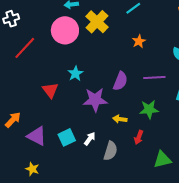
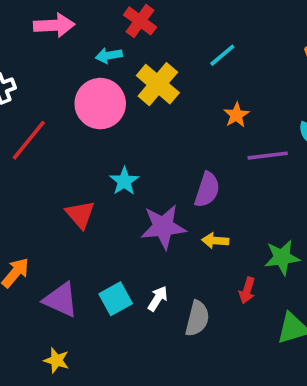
purple line: (154, 77) -> (268, 156), moved
green star: (149, 109) -> (282, 257), moved
yellow arrow: (120, 119) -> (215, 241), moved

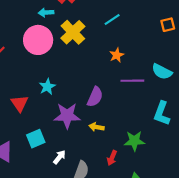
cyan square: (116, 299) -> (36, 139), moved

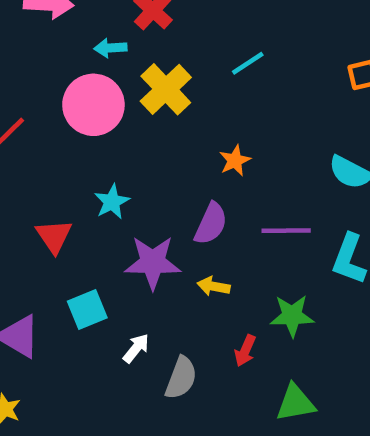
orange star: (117, 55) -> (235, 161), moved
purple line: (132, 81) -> (286, 231), moved

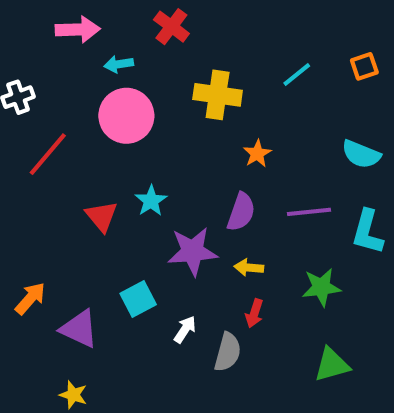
cyan arrow: (110, 48) -> (119, 64), moved
cyan line: (248, 63) -> (297, 74), moved
yellow cross: (166, 89) -> (218, 95), moved, turned -33
red triangle: (54, 236) -> (102, 216), moved
red arrow: (245, 351) -> (254, 313), moved

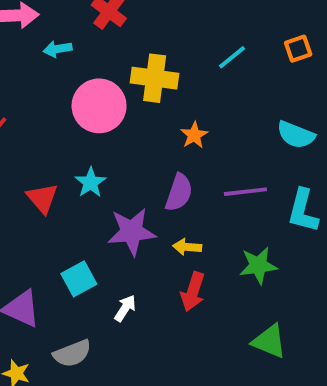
pink circle: (126, 116) -> (99, 106), moved
red arrow: (254, 313) -> (193, 292), size x1.4
gray semicircle: (228, 352) -> (72, 353), moved, turned 54
green triangle: (332, 365) -> (269, 341), turned 39

